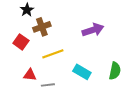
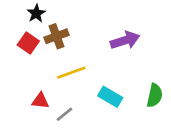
red square: (21, 42) -> (28, 43), moved
gray line: (48, 85) -> (65, 114), turned -32

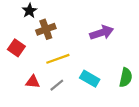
red square: (28, 43) -> (16, 48), moved
gray line: (65, 114) -> (57, 85), moved

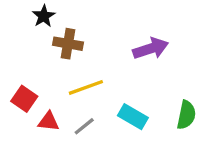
brown cross: (46, 29) -> (68, 44), turned 30
red square: (16, 48) -> (24, 99), moved

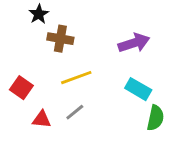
green semicircle: (186, 115) -> (155, 118), moved
cyan rectangle: (133, 117) -> (138, 89), moved
red triangle: (49, 121) -> (42, 119), moved

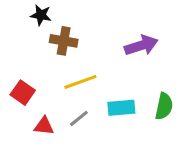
black star: (39, 14) -> (41, 15), turned -30
cyan rectangle: (138, 89) -> (121, 108), moved, turned -35
green semicircle: (155, 118) -> (164, 106), moved

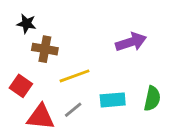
black star: (41, 15) -> (27, 24), moved
brown cross: (64, 41) -> (45, 49), moved
red triangle: (44, 126) -> (41, 117), size x1.5

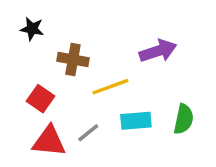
brown cross: (45, 49) -> (73, 59), moved
yellow line: (75, 76) -> (110, 87), moved
red square: (21, 86) -> (41, 99), moved

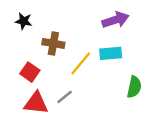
purple arrow: (158, 51) -> (116, 20), moved
yellow line: (110, 87) -> (81, 63), turned -30
cyan rectangle: (136, 121) -> (111, 53), moved

